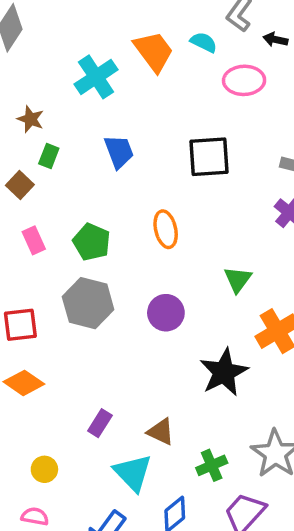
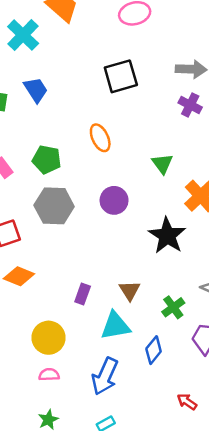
blue trapezoid: (119, 152) -> (36, 90), moved
brown triangle: (161, 432) -> (130, 290), turned 45
yellow circle: (44, 469) -> (49, 338), size x1.6
cyan triangle: (133, 473) -> (115, 326), turned -44

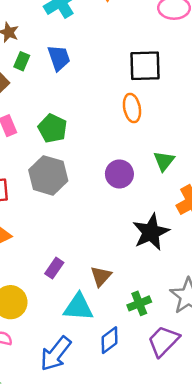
orange ellipse: (100, 138) -> (132, 108), moved
purple circle: (114, 200) -> (119, 174), moved

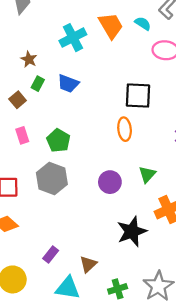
blue trapezoid: (59, 58) -> (68, 83), turned 125

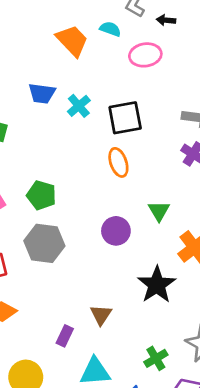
cyan cross: (73, 38) -> (79, 106), moved, size x0.7
blue trapezoid: (68, 83) -> (42, 93), moved
brown triangle: (88, 264) -> (101, 315), moved

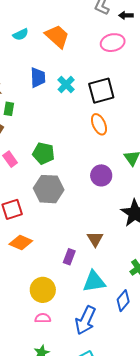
cyan semicircle: (110, 29) -> (21, 34), moved, turned 140
blue trapezoid: (42, 93) -> (38, 77), turned -95

